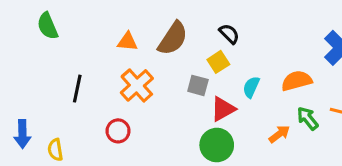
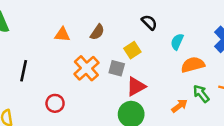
black semicircle: (229, 34) -> (149, 22), moved
brown semicircle: (173, 38) -> (97, 32), size x0.6
orange cross: (137, 85) -> (86, 68), moved
cyan semicircle: (251, 87) -> (177, 42), moved

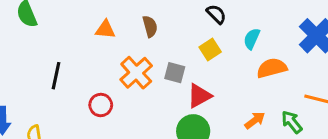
brown semicircle: (97, 32) -> (150, 26), turned -49
yellow square: (132, 50) -> (210, 50), moved
green arrow: (201, 94) -> (292, 122), moved
red circle: (55, 103) -> (101, 105), moved

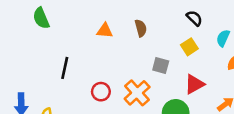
orange cross: (136, 73) -> (137, 93), moved
red triangle: (199, 96) -> (194, 84), moved

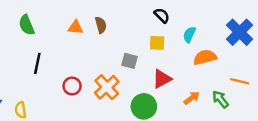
green semicircle: (41, 18) -> (27, 25), moved
brown semicircle: (141, 28) -> (101, 25), moved
yellow square: (189, 47) -> (157, 43), turned 35

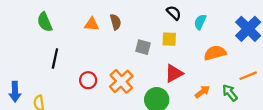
cyan semicircle: (189, 35) -> (200, 22), moved
gray square: (129, 61) -> (143, 47), moved
orange line: (240, 81) -> (248, 76), turned -36

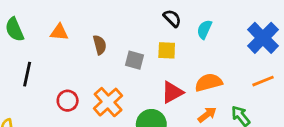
brown semicircle: (116, 22) -> (100, 45), moved
orange triangle: (92, 24) -> (59, 32), moved
orange semicircle: (215, 53) -> (209, 82), moved
orange line: (248, 76) -> (263, 81), moved

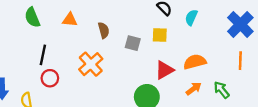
orange line: (263, 81) -> (240, 61), turned -66
red circle: (68, 101) -> (50, 78), moved
orange cross: (108, 102) -> (91, 64), moved

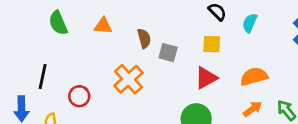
gray square: (133, 43) -> (168, 53), moved
black line: (43, 55) -> (43, 76), moved
red triangle: (164, 70) -> (206, 78), moved

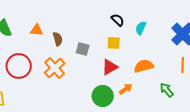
brown semicircle: (144, 38) -> (58, 39), moved
red circle: (79, 96) -> (19, 66), moved, size x1.6
orange arrow: (253, 109) -> (126, 89), moved

